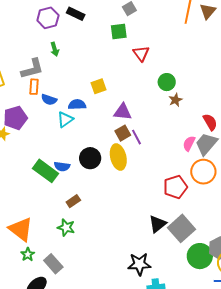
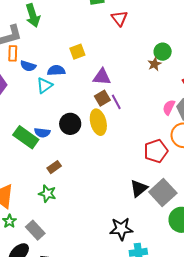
green arrow: (55, 49) -> (33, 16), size x1.6
green circle: (167, 82) -> (163, 52), moved

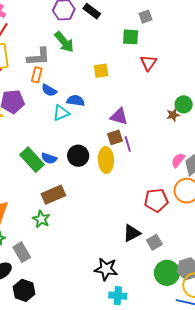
green arrow: (33, 16) -> (64, 42), turned -35
yellow square: (77, 52) -> (101, 71), moved
brown rectangle: (54, 167) -> (53, 195), size x1.6
gray square: (163, 192) -> (154, 242), size x0.6

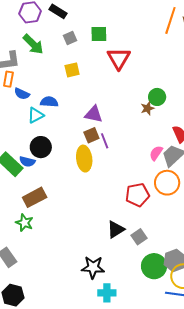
gray square: (146, 17) -> (70, 38), moved
red triangle: (148, 63) -> (119, 58), size x1.4
black circle: (78, 156) -> (41, 147), moved

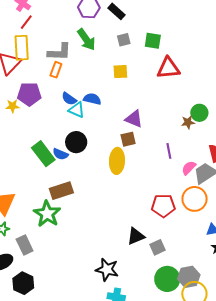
red triangle: (119, 58) -> (168, 68), turned 45
blue semicircle: (22, 94) -> (69, 99), moved
cyan triangle: (36, 115) -> (77, 110), turned 42
purple line: (105, 141) -> (169, 151), moved
green star: (24, 223) -> (47, 214), size x1.5

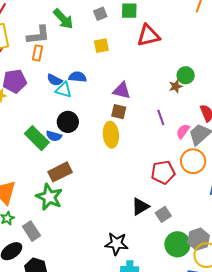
brown square: (128, 139) -> (119, 112), turned 35

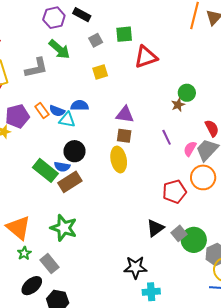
orange rectangle: (37, 53) -> (42, 111), moved, turned -42
brown rectangle: (60, 172) -> (70, 182), moved
green circle: (177, 244) -> (194, 240), moved

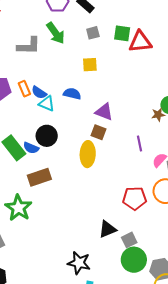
red triangle: (146, 57) -> (140, 42), moved
blue semicircle: (80, 105) -> (72, 94), moved
brown rectangle: (70, 182) -> (39, 177), moved
green circle: (194, 240) -> (134, 260), moved

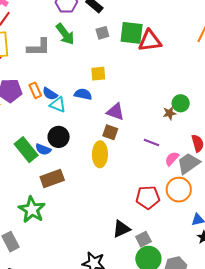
green square: (122, 33) -> (132, 33), size x1.4
yellow square: (90, 65) -> (98, 74), moved
purple line: (139, 143) -> (151, 142), turned -56

